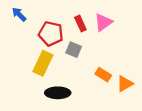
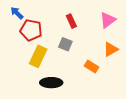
pink triangle: (103, 22) -> (108, 20), moved
red pentagon: (51, 34) -> (31, 30), moved
orange triangle: (125, 84) -> (111, 49), moved

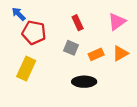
yellow rectangle: (38, 56) -> (26, 69), moved
orange rectangle: (92, 66) -> (96, 54), moved, turned -56
black ellipse: (51, 83) -> (84, 82), moved

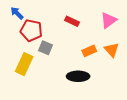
red rectangle: (78, 23) -> (72, 21), turned -40
gray square: (71, 48) -> (45, 48), moved
orange triangle: (120, 53) -> (112, 50), turned -42

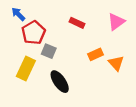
red pentagon: (31, 30) -> (34, 33), turned 30
orange triangle: (112, 50) -> (116, 63), moved
black ellipse: (78, 76) -> (60, 82), moved, turned 55

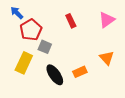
red rectangle: (77, 23) -> (71, 21), turned 40
orange rectangle: (96, 54) -> (80, 72), moved

